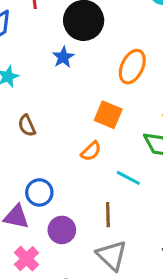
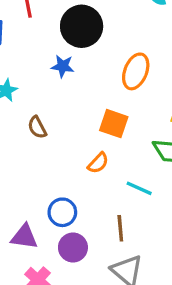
blue star: (63, 57) -> (63, 66), turned -30
brown semicircle: (27, 125) -> (37, 127), moved
blue circle: (39, 192) -> (62, 212), moved

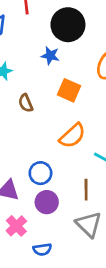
orange square: (114, 124) -> (69, 90), moved
orange semicircle: (98, 163) -> (72, 136), size x1.5

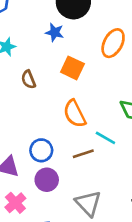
orange semicircle: (72, 136) -> (75, 114), turned 104
brown line: (86, 190) -> (83, 154), moved, turned 70

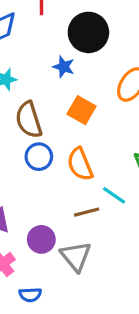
brown semicircle: (28, 79) -> (29, 120), size x1.6
blue circle: (41, 150) -> (39, 157), moved
gray triangle: (88, 203) -> (76, 256), moved

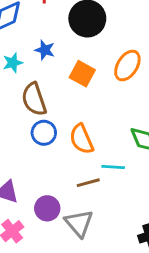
blue star: (64, 67) -> (45, 50), moved
orange square: (81, 110) -> (82, 74), moved
cyan line: (114, 195) -> (113, 167), turned -30

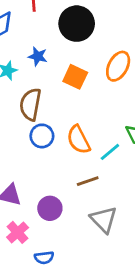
brown semicircle: (34, 99) -> (30, 104), turned 32
cyan line: (113, 167) -> (110, 152), moved, turned -40
gray triangle: (79, 223) -> (104, 219), moved

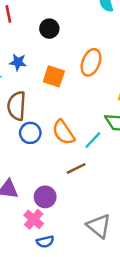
black circle: (77, 24) -> (49, 29), size x0.6
gray triangle: (104, 219) -> (99, 226), moved
pink cross: (18, 232) -> (34, 219), moved

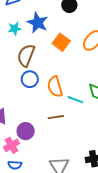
blue star: (18, 62) -> (38, 23), size x1.5
cyan line: (93, 140) -> (75, 100), turned 49

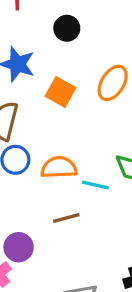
orange semicircle: (55, 87) -> (59, 167), turned 110

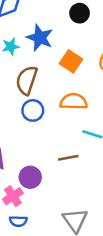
orange semicircle: (59, 167) -> (74, 102), moved

